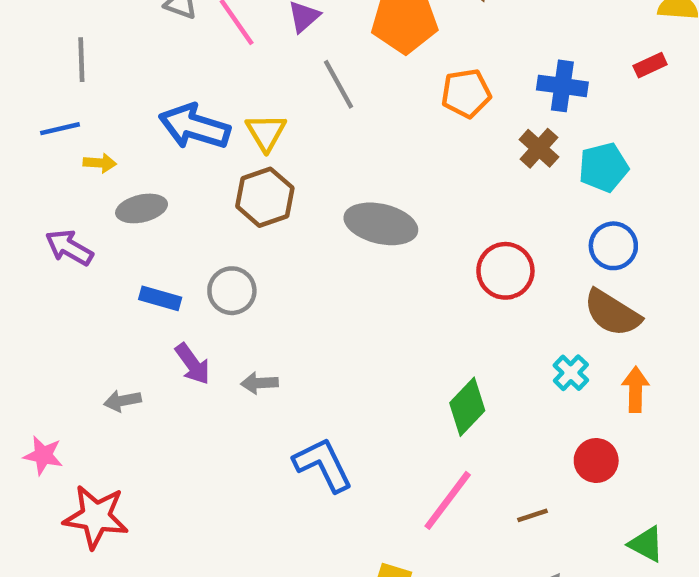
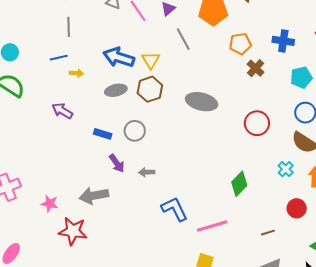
brown cross: (539, 148) -> (256, 68), moved
gray ellipse: (142, 208) -> (116, 90), moved
gray arrow: (123, 401) -> (94, 196), moved, size x1.8
pink line: (448, 500) -> (212, 226), moved, turned 36

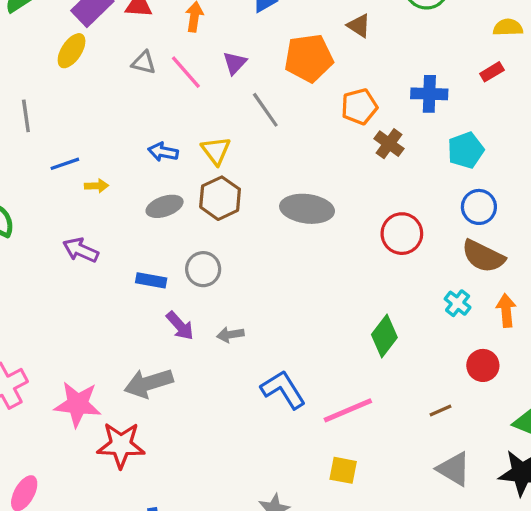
gray line: (69, 27) -> (26, 116), moved
blue arrow: (119, 57) -> (163, 152), size x0.6
pink star: (50, 203) -> (78, 404), size x1.6

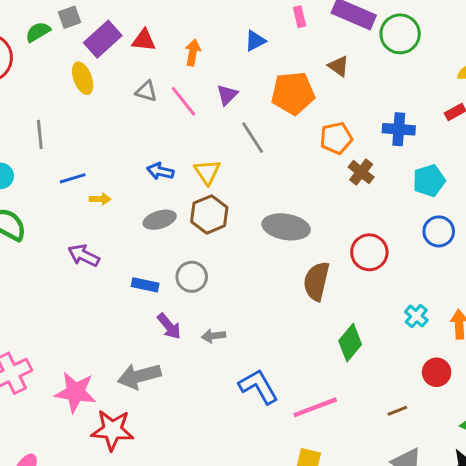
yellow ellipse: (72, 51) -> (83, 78), turned -56
brown semicircle: (483, 256) -> (316, 281), moved, turned 75

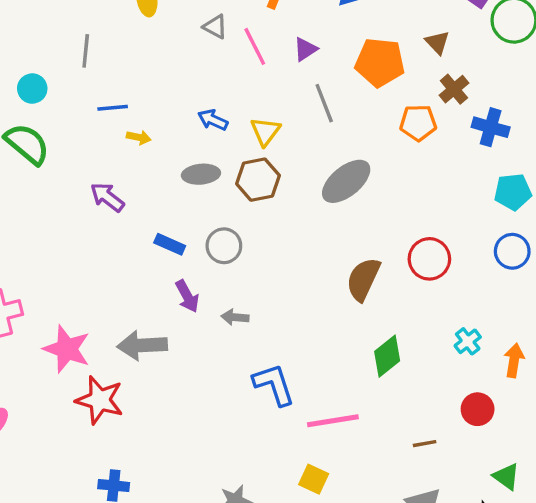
brown cross: (361, 172) -> (454, 89), moved
gray ellipse: (286, 227) -> (346, 181), moved, turned -60

